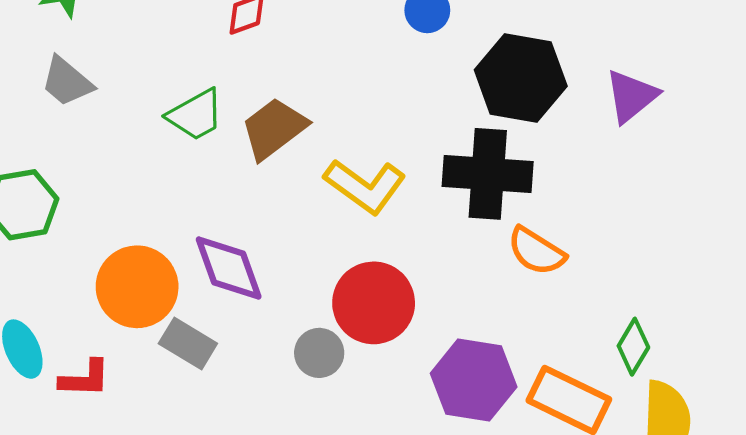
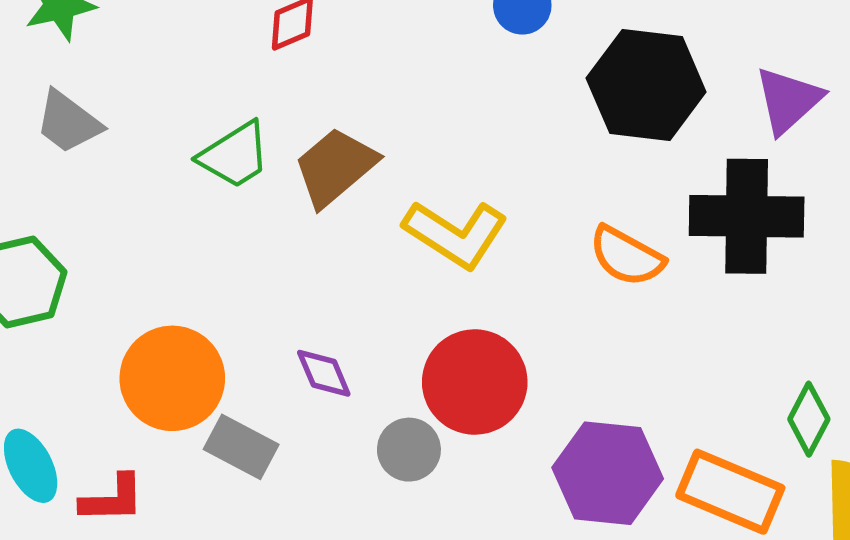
black cross: (488, 174) -> (747, 216), moved
orange semicircle: (536, 251) -> (627, 256), moved
purple diamond: (229, 268) -> (324, 373), moved, size x0.6

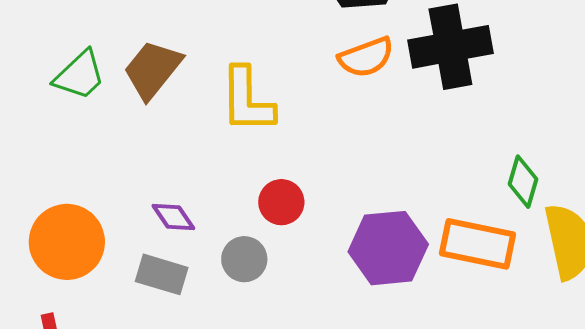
yellow L-shape: (456, 234) -> (247, 100), turned 68
orange semicircle: (627, 256) -> (366, 57), moved, turned -38
red circle: (475, 382) -> (281, 202), size x0.6
gray rectangle: (241, 447) -> (162, 274), moved

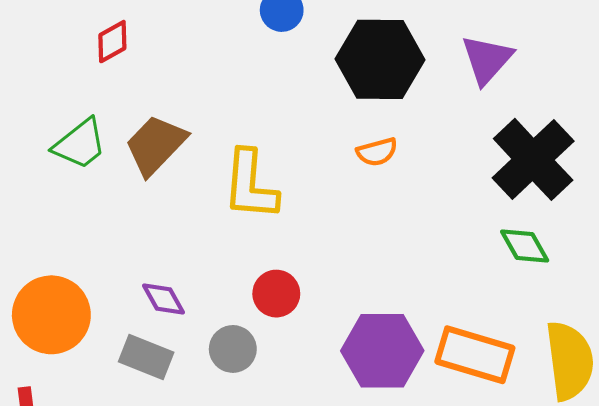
black cross: (450, 47) -> (533, 159), moved, turned -38
orange semicircle: (366, 57) -> (377, 152), size x0.7
green diamond: (523, 182) -> (525, 246), moved, turned -51

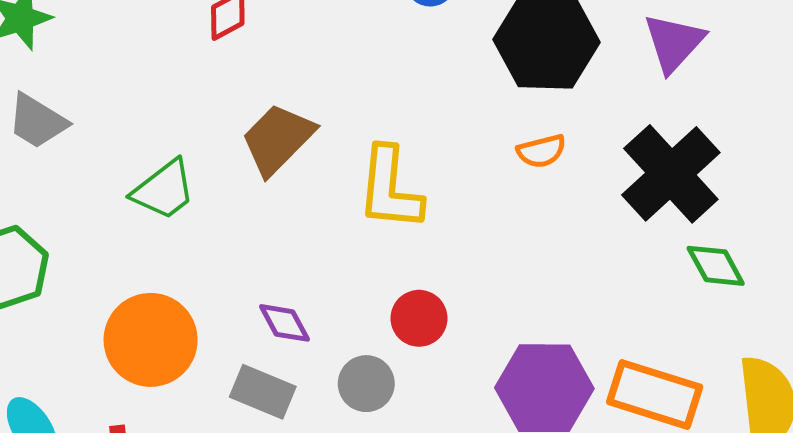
green trapezoid: (80, 144) -> (164, 190), moved
black cross: (533, 159) -> (671, 174), moved

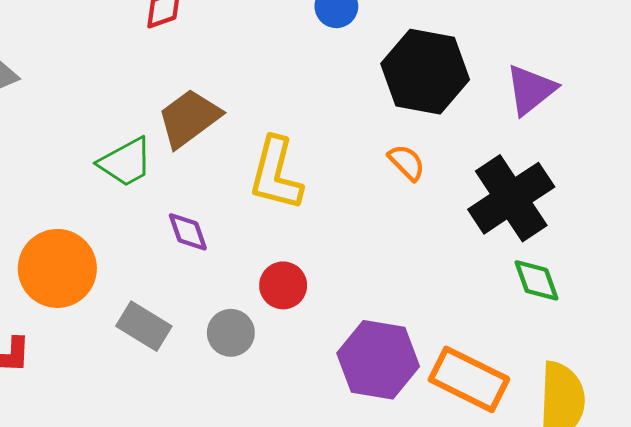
orange semicircle: (541, 151) -> (407, 162), turned -129
green trapezoid: (164, 190) -> (126, 162), moved
purple diamond: (285, 323) -> (188, 232), moved

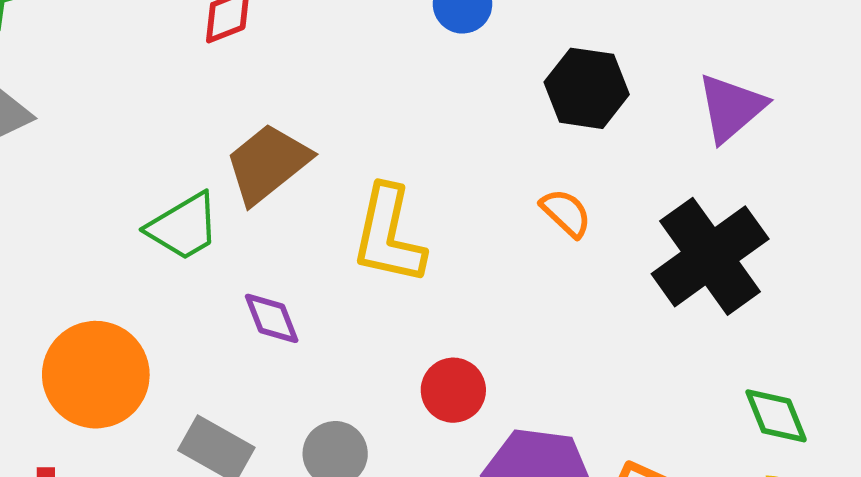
black hexagon: (425, 72) -> (587, 88), size x0.7
green diamond: (536, 280) -> (776, 416), moved
red circle: (283, 285) -> (453, 390), moved

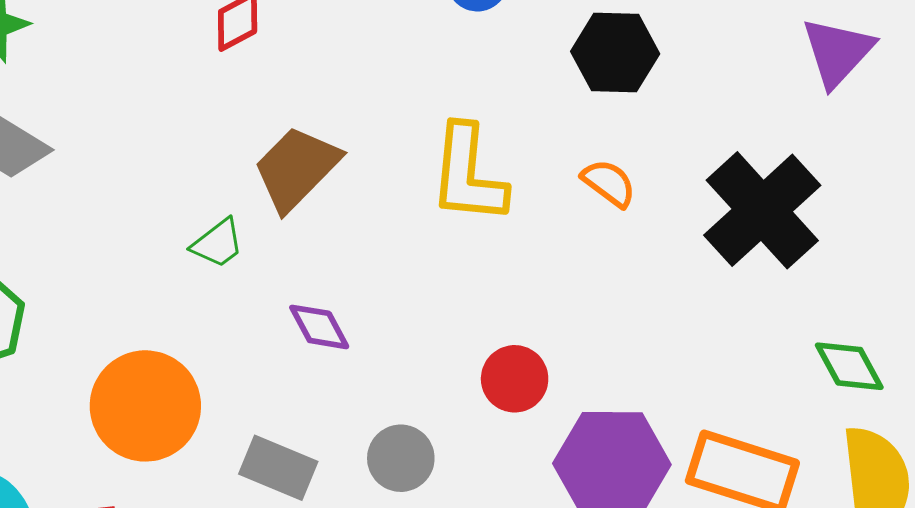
purple triangle: (731, 108) -> (838, 52), moved
green trapezoid: (183, 227) -> (218, 243), size x0.7
yellow L-shape: (388, 235) -> (468, 174), moved

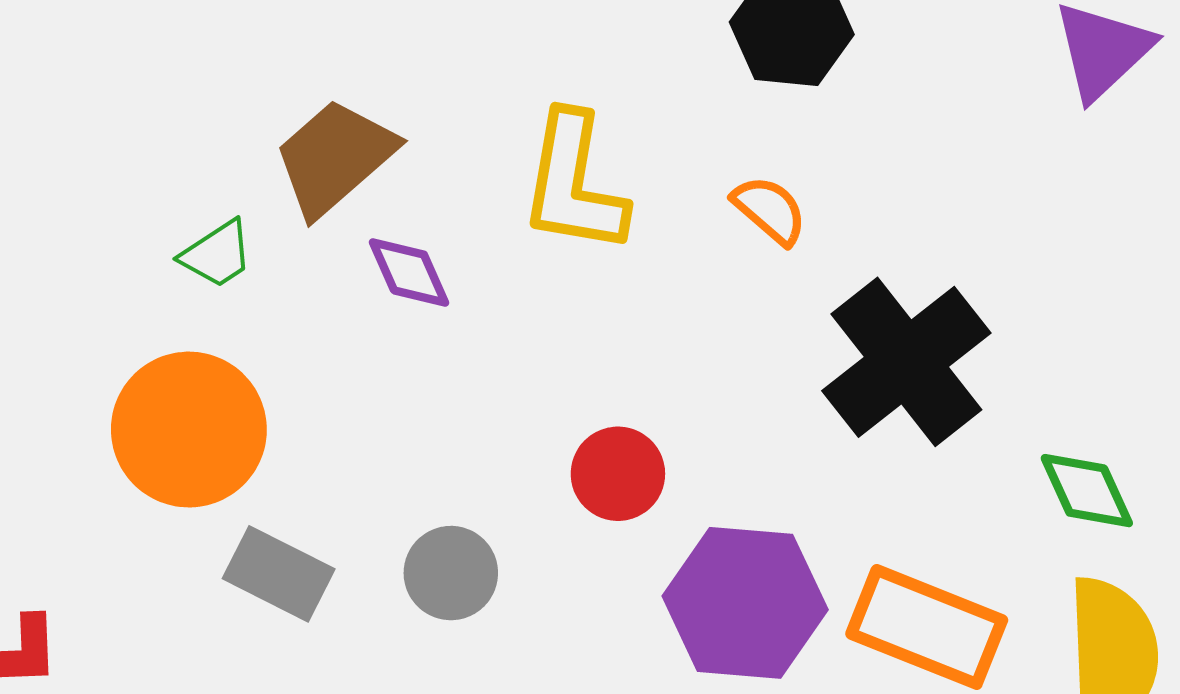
black cross: (762, 210) -> (906, 362), moved
purple diamond: (319, 327) -> (409, 272), moved
orange circle: (145, 406) -> (189, 430), moved

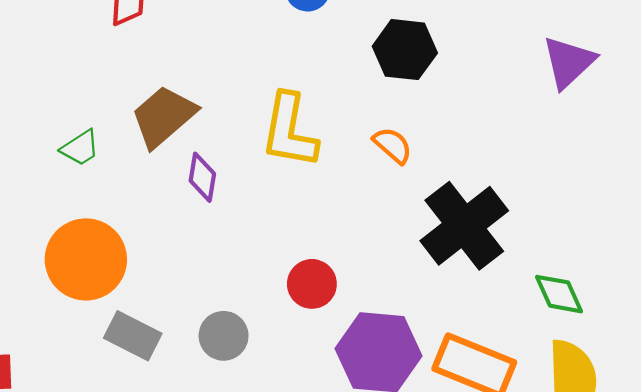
green trapezoid: (217, 254) -> (80, 148), moved
purple diamond: (409, 272) -> (202, 177), turned 33

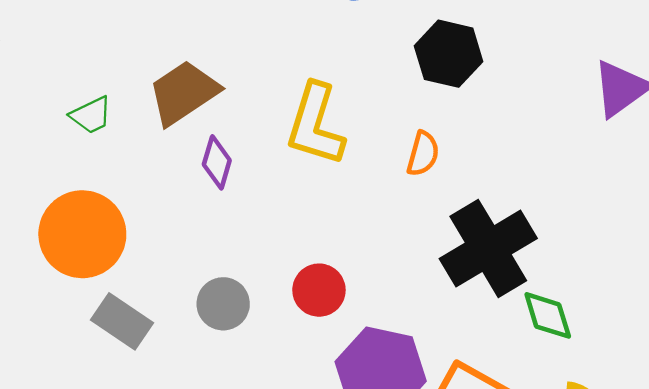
orange semicircle: (393, 145) -> (423, 154), turned 57
green diamond: (559, 294) -> (548, 315), moved
gray circle: (224, 336) -> (223, 304), moved

